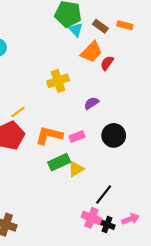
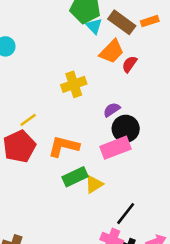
orange rectangle: (125, 25) -> (150, 21), turned -32
brown rectangle: (100, 26) -> (122, 22), size x1.5
black circle: (114, 135) -> (126, 129), moved
pink rectangle: (77, 137) -> (116, 148), moved, size x1.6

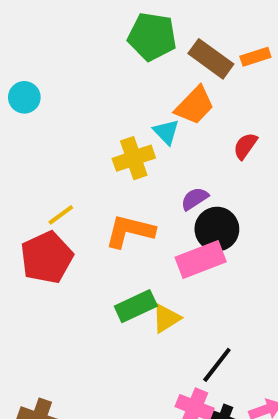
cyan triangle: (94, 26) -> (166, 132), moved
red semicircle: (129, 64) -> (245, 146), moved
orange L-shape: (64, 146) -> (130, 231), moved

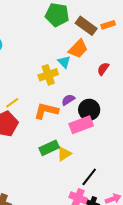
purple semicircle: (195, 199) -> (68, 100), moved

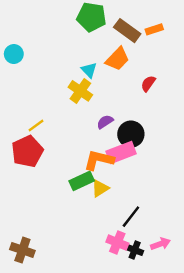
cyan triangle: (64, 62) -> (89, 70), moved
yellow cross: (48, 75) -> (80, 91), turned -36
orange L-shape: (46, 111) -> (99, 160), moved

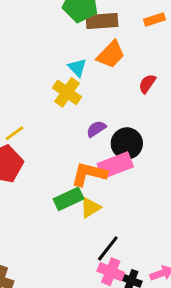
brown rectangle: (127, 31) -> (102, 21), moved, turned -40
black line: (131, 217) -> (108, 248), moved

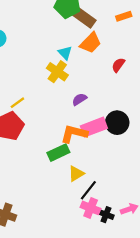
brown rectangle: (102, 21) -> (84, 17), turned 40
black circle: (127, 143) -> (117, 123), moved
yellow triangle: (90, 208) -> (76, 174), moved

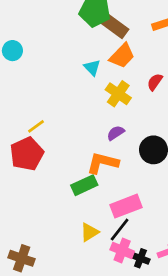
yellow cross: (57, 72) -> (118, 94), moved
purple semicircle: (79, 99) -> (116, 133), moved
pink rectangle: (94, 127) -> (126, 206), moved
yellow triangle: (76, 174) -> (89, 232), moved

